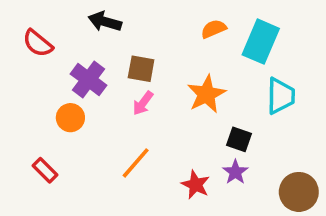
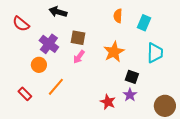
orange semicircle: (214, 29) -> (118, 16), turned -64
cyan rectangle: (261, 42) -> (144, 23), size x0.7
orange line: (136, 163) -> (56, 87), moved

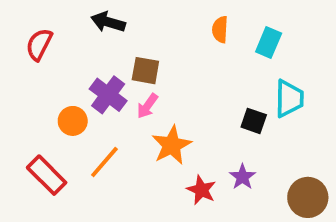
red semicircle: (21, 24) -> (39, 44), turned 78
purple cross: (49, 44) -> (108, 95), moved
orange star: (114, 52) -> (172, 145), moved
black square: (132, 77) -> (254, 121), moved
red rectangle: (25, 94) -> (47, 175), size x1.5

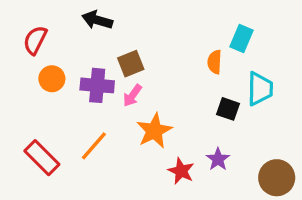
orange semicircle: (220, 29) -> (215, 62), moved
brown square: (145, 71) -> (131, 64), turned -32
purple cross: (108, 95) -> (97, 85), turned -32
orange circle: (73, 121) -> (52, 79), moved

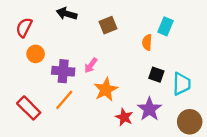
brown square: (131, 64) -> (108, 25), moved
purple cross: (97, 85) -> (63, 71), moved
cyan trapezoid: (260, 89) -> (182, 84), moved
purple star: (218, 159) -> (149, 109), size x1.5

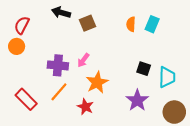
brown square: (108, 25) -> (88, 23), moved
orange semicircle: (147, 42) -> (131, 24), moved
orange circle: (36, 54) -> (17, 46), moved
red star: (124, 117) -> (85, 107), moved

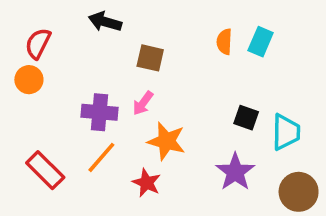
brown square: (88, 23) -> (150, 58), moved, turned 35
orange star: (97, 82) -> (166, 141), turned -30

